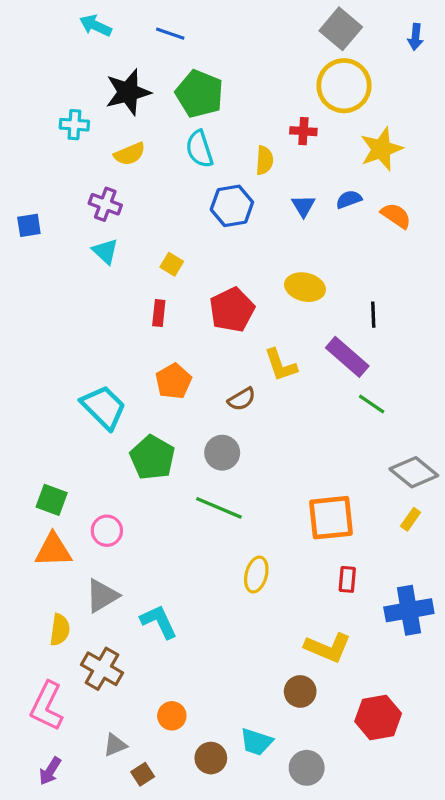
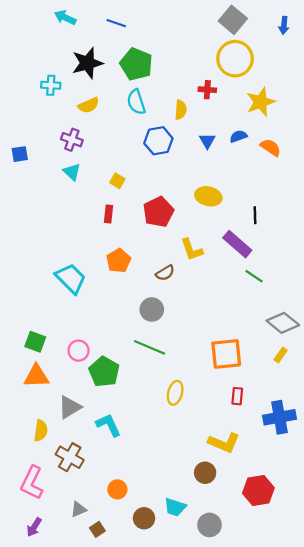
green pentagon: (152, 458) -> (104, 372), moved
pink circle: (107, 531) -> (79, 351), moved

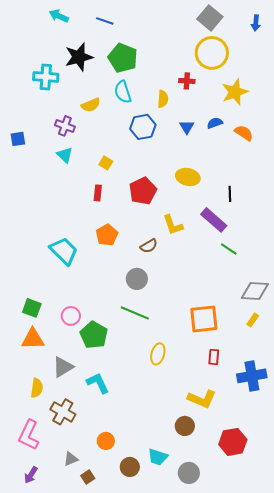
cyan cross: (51, 85) -> (46, 77), size x1.4
yellow semicircle: (89, 105) -> (91, 105), moved
gray diamond: (283, 323) -> (255, 291), turned -36

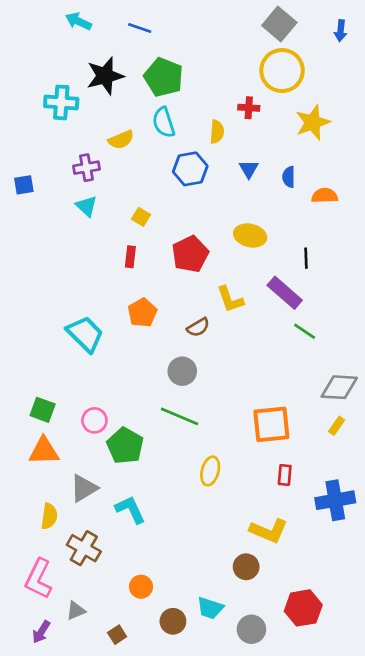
blue semicircle: (215, 123) -> (289, 177), moved, turned -70
purple cross: (65, 126) -> (86, 168), turned -30
orange semicircle: (244, 133) -> (325, 196), moved, turned -36
red hexagon: (233, 442) -> (303, 608), moved
gray triangle: (71, 459) -> (76, 611), moved

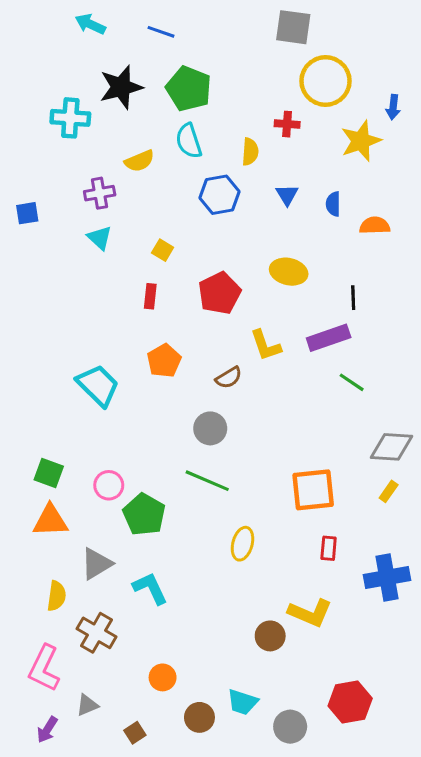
gray square: (279, 24) -> (293, 27), moved, turned -32
blue arrow: (341, 31) -> (393, 107), moved
purple rectangle: (285, 293) -> (329, 338), turned -60
brown circle: (246, 567) -> (270, 636), moved

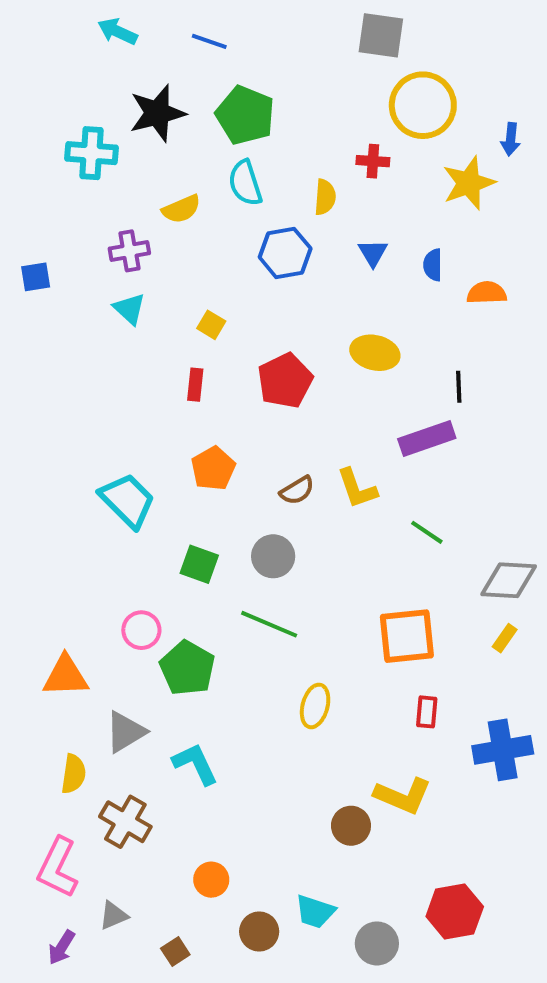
yellow L-shape: (266, 345) -> (357, 488), moved
green line: (352, 382) -> (427, 532), moved
green square: (49, 473) -> (199, 564), moved

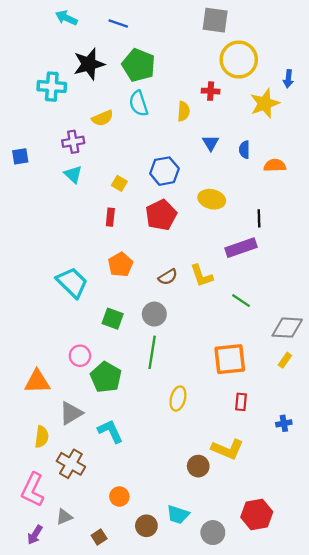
blue hexagon: (285, 253) -> (164, 171), moved
green line: (269, 624) -> (152, 352), turned 76
blue cross: (503, 750) -> (284, 423), size x0.5

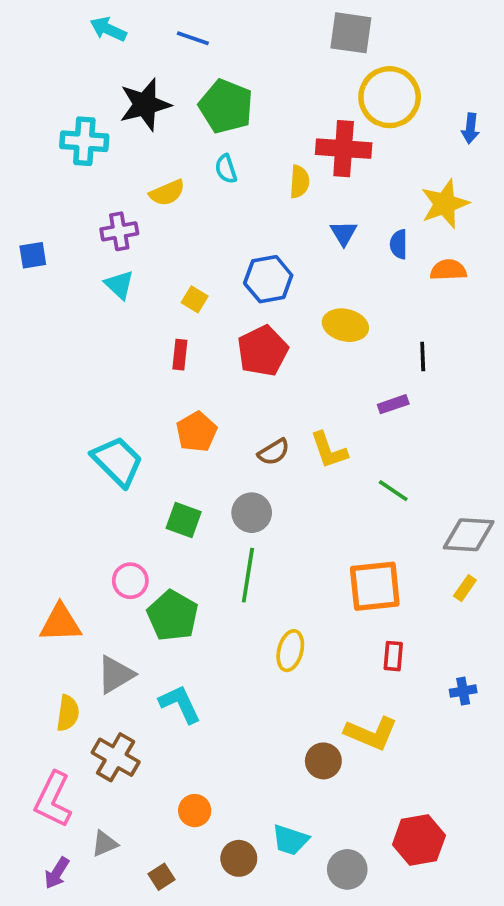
red cross: (211, 91) -> (344, 149), size x1.8
cyan semicircle: (139, 103) -> (226, 169), size x0.7
yellow star: (265, 103) -> (445, 204), moved
purple rectangle: (241, 248) -> (393, 404), size x0.6

